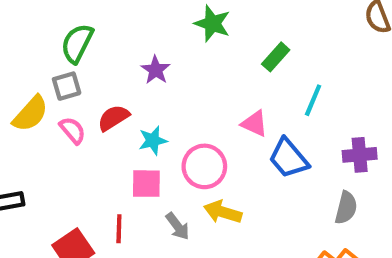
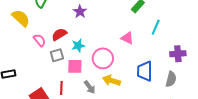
gray square: (67, 86) -> (57, 55), moved
yellow semicircle: (30, 114) -> (21, 18), moved, turned -90
blue trapezoid: (288, 158) -> (145, 71), moved, turned 40

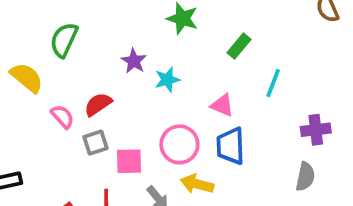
cyan star: (78, 46) -> (167, 80), moved
blue trapezoid: (145, 71) -> (231, 146), moved

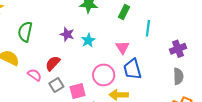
pink triangle: (222, 105) -> (122, 47), turned 48

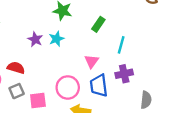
cyan star: (88, 40) -> (56, 39), moved
purple cross: (178, 49) -> (124, 74), moved
red semicircle: (53, 63) -> (16, 68), turned 56

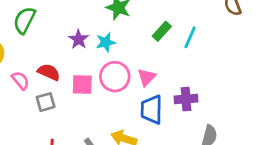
cyan line: (121, 45) -> (190, 37), moved
pink circle: (68, 87) -> (115, 77), moved
pink square: (38, 101) -> (82, 84), moved

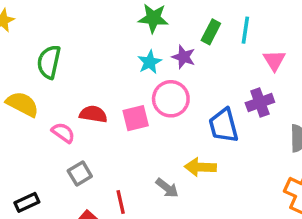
purple star: (79, 39) -> (184, 57), moved
pink triangle: (147, 77) -> (274, 60), moved
gray square: (46, 102) -> (80, 173), moved

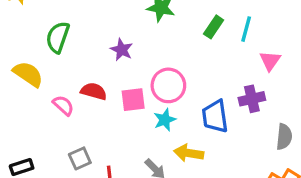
purple star: (184, 57) -> (122, 50), moved
cyan star: (150, 62) -> (165, 120), moved
gray square: (80, 173) -> (80, 158), moved

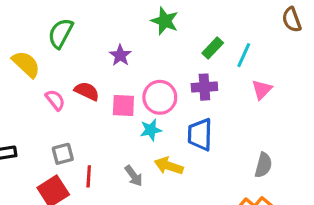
purple cross: (252, 99) -> (204, 87), moved

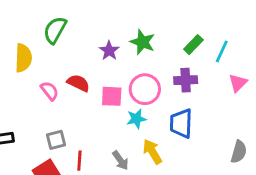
green star: (165, 21) -> (143, 42), moved
yellow semicircle: (26, 64) -> (23, 58), turned 48
yellow arrow: (169, 166) -> (152, 152), turned 40

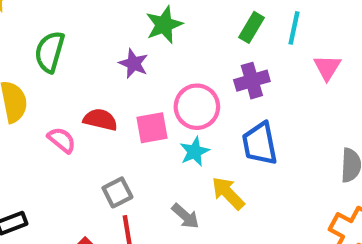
green star: (143, 42) -> (164, 25), moved, turned -30
gray square: (56, 140) -> (117, 192), moved

